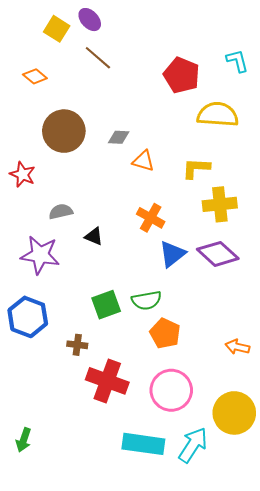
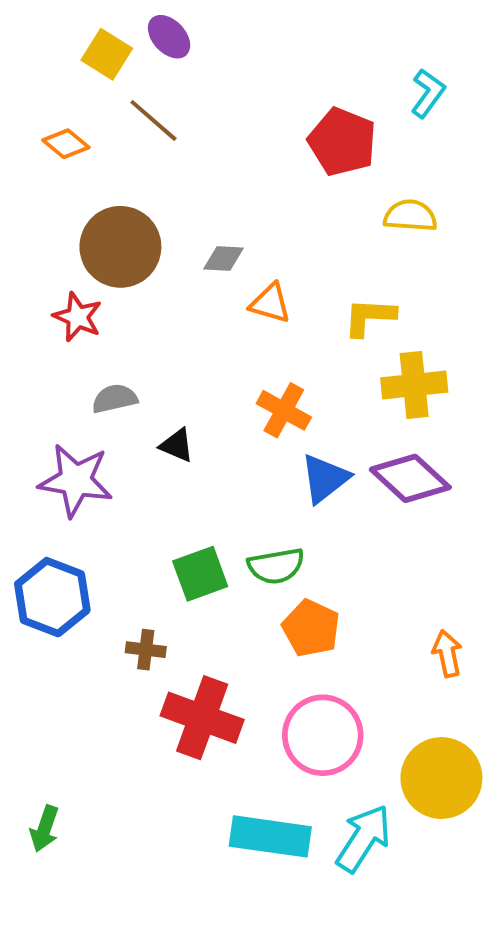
brown line: (98, 58) -> (153, 120), moved
cyan L-shape: (237, 61) -> (428, 93), moved, turned 50
yellow semicircle: (218, 115) -> (410, 216), size x0.7
red star: (23, 174) -> (78, 317), moved
orange arrow: (237, 347) -> (447, 654), turned 65

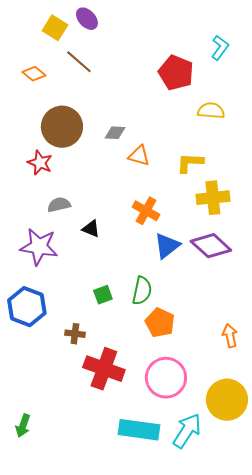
green semicircle: (276, 566) -> (142, 291), turned -68
green square: (200, 574) -> (103, 295), size x0.7

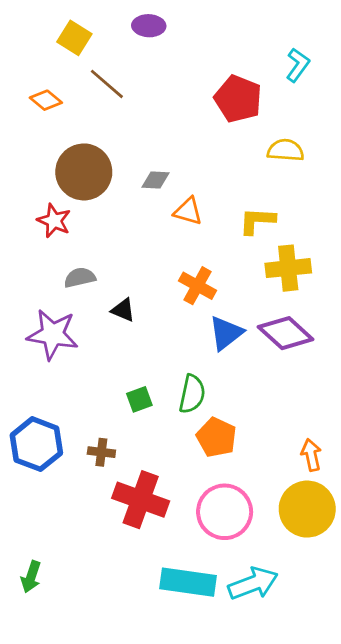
purple ellipse: (87, 19) -> (149, 26), moved, turned -45
blue hexagon: (27, 307) -> (36, 444), moved
yellow circle: (227, 400) -> (307, 509), moved
cyan arrow: (187, 431) -> (253, 584), turned 36

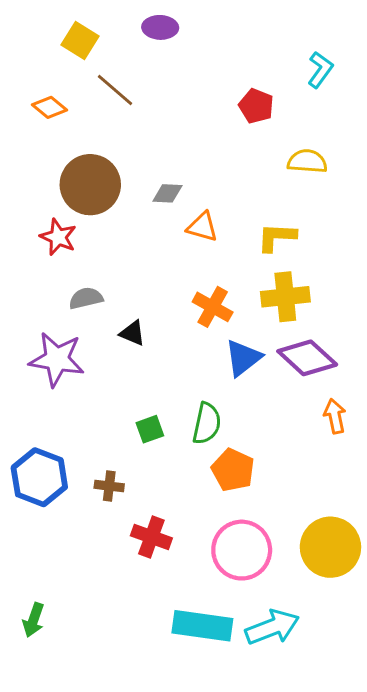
red pentagon: (238, 99) -> (256, 106), size x0.7
yellow cross: (288, 268) -> (285, 297), moved
orange arrow: (311, 455) -> (335, 416), moved
red cross: (141, 500) -> (151, 537), size x0.7

